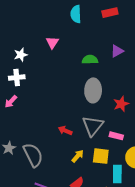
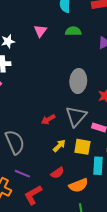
green semicircle: (90, 60) -> (73, 31), moved
red arrow: (65, 131) -> (48, 119), turned -56

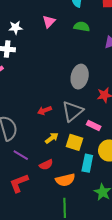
purple line: (22, 174) -> (21, 155), moved

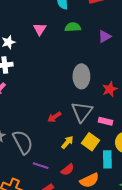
yellow square: (75, 142) -> (91, 142), turned 30

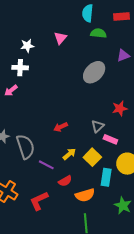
green semicircle: (73, 27) -> (98, 33), moved
gray ellipse: (81, 76) -> (94, 72), moved, turned 35
gray triangle: (82, 112) -> (98, 126), moved, size x0.6
purple line: (41, 166) -> (46, 165), moved

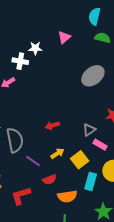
white star: (27, 46) -> (35, 48), moved

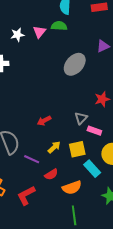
green semicircle: (103, 38) -> (59, 26), moved
white star: (35, 48) -> (17, 35), moved
yellow square: (80, 160) -> (77, 149), turned 36
cyan rectangle: (91, 182) -> (92, 169), turned -48

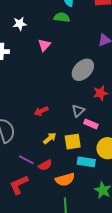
pink triangle: (39, 32) -> (44, 45), moved
gray ellipse: (75, 64) -> (83, 70), moved
purple line: (32, 159) -> (26, 160), moved
cyan rectangle: (92, 169) -> (86, 162), turned -42

